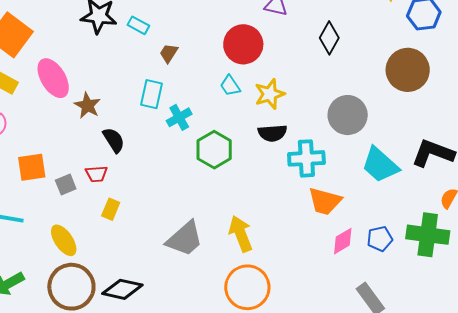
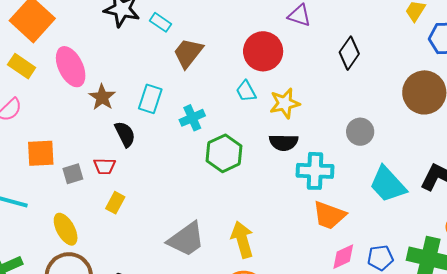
brown trapezoid: (169, 53) -> (188, 53), size x1.6
cyan rectangle: (152, 94) -> (150, 99), moved
gray circle: (348, 115) -> (360, 132), size x0.7

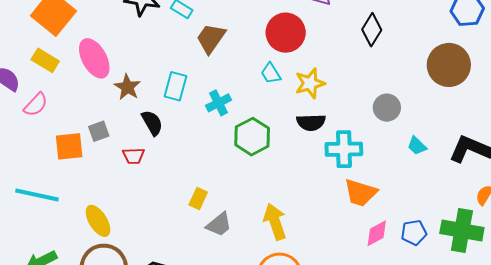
gray square: (73, 174) -> (99, 131), moved
cyan trapezoid: (388, 184) -> (417, 146), moved, size x0.5
yellow rectangle: (115, 203) -> (198, 198), moved
gray trapezoid: (186, 239) -> (219, 224), size x0.7

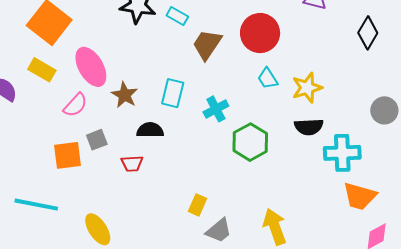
red circle: (286, 33) -> (260, 33), moved
pink semicircle: (36, 105) -> (75, 105), moved
black semicircle: (152, 123) -> (150, 130), turned -60

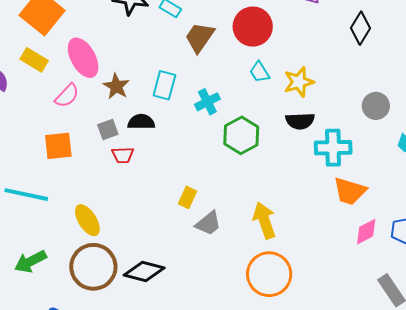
gray square: (97, 140) -> (108, 129), moved

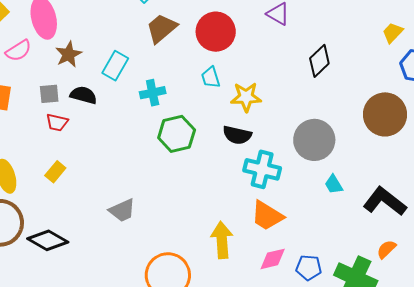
gray circle: (376, 106) -> (314, 140), size x1.5
yellow rectangle: (188, 197) -> (55, 172), moved
yellow arrow: (264, 220) -> (222, 240), moved

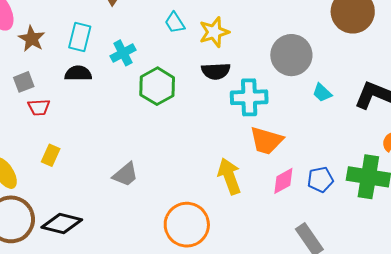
black semicircle: (83, 95) -> (78, 73), moved

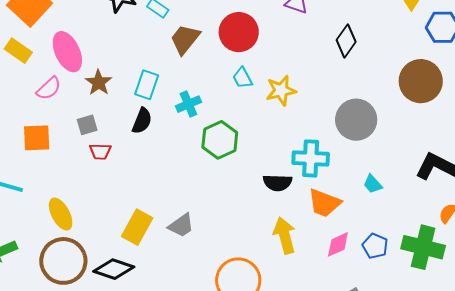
black semicircle: (216, 71) -> (278, 183), moved
black semicircle: (78, 73) -> (142, 121), turned 108
cyan trapezoid: (322, 93) -> (373, 184), moved
yellow rectangle: (51, 155) -> (137, 227), moved, size x1.6
blue pentagon: (320, 180) -> (375, 246), turned 30

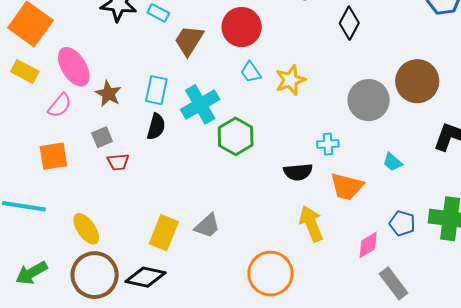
brown circle: (421, 81) -> (417, 81), moved
cyan cross: (188, 104) -> (200, 104), size x1.5
cyan cross: (311, 158) -> (328, 144), size x0.6
pink diamond: (338, 244) -> (368, 245), moved

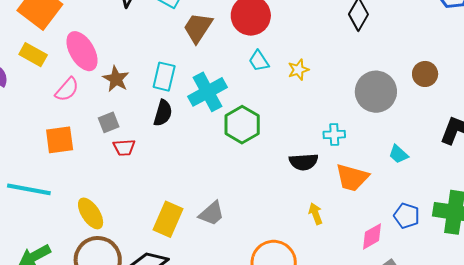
yellow star: (290, 80) -> (298, 70), size x0.7
brown circle: (417, 81) -> (425, 74), size x0.6
yellow arrow: (311, 224) -> (316, 214), size x0.6

